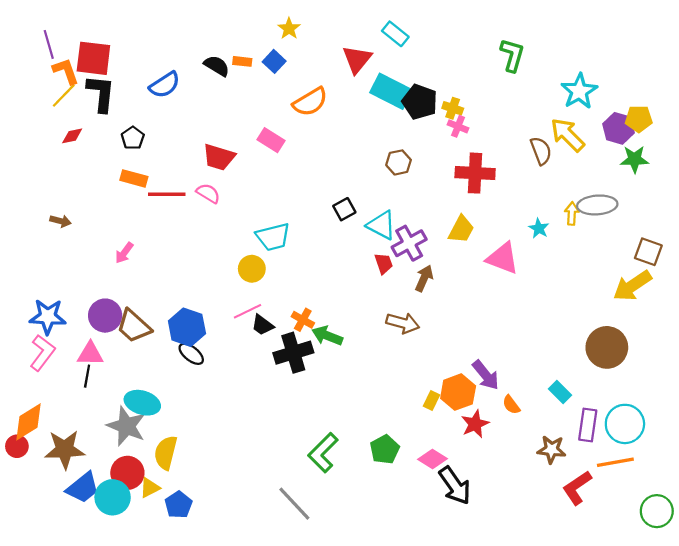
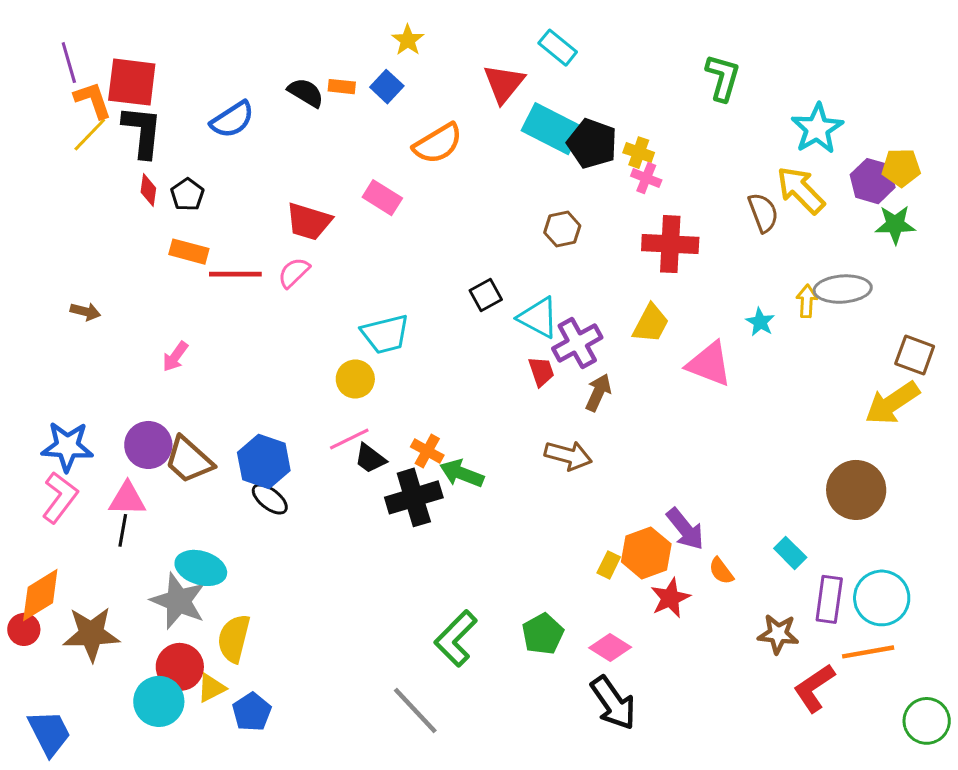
red diamond: (72, 136) -> (148, 190), moved, turned -70
pink semicircle: (208, 193) -> (294, 273), turned -75
black arrow: (455, 486) -> (613, 703), moved
blue trapezoid: (83, 488) -> (49, 733), moved, turned -78

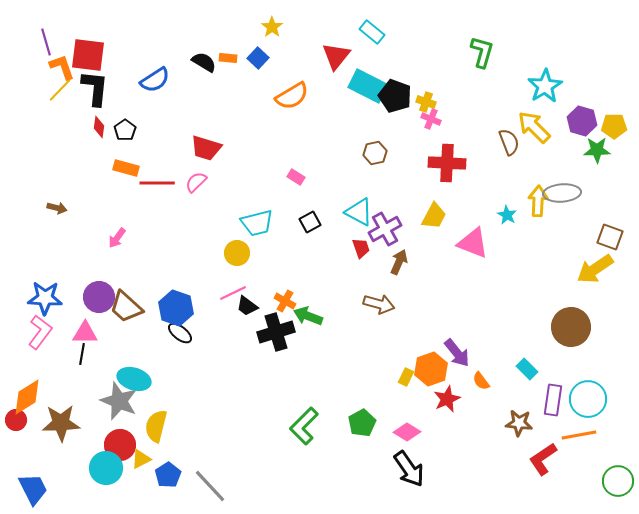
yellow pentagon: (901, 168) -> (614, 126), moved
pink rectangle: (382, 198) -> (296, 177), moved, size x0.7
black square: (486, 295) -> (310, 222), moved
yellow arrow: (807, 301) -> (538, 201), size x1.4
gray line: (415, 710) -> (210, 486), moved

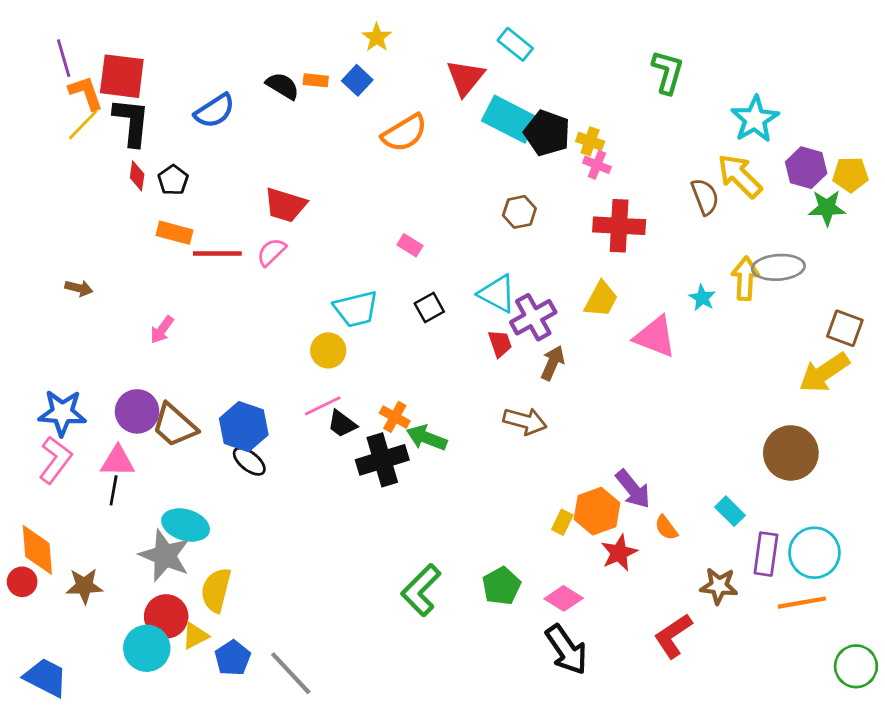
orange diamond: (27, 397) -> (37, 550), turned -63
brown star: (61, 423) -> (84, 586), size x0.7
red L-shape: (543, 459) -> (673, 636), moved
blue trapezoid: (33, 489) -> (46, 677), turned -36

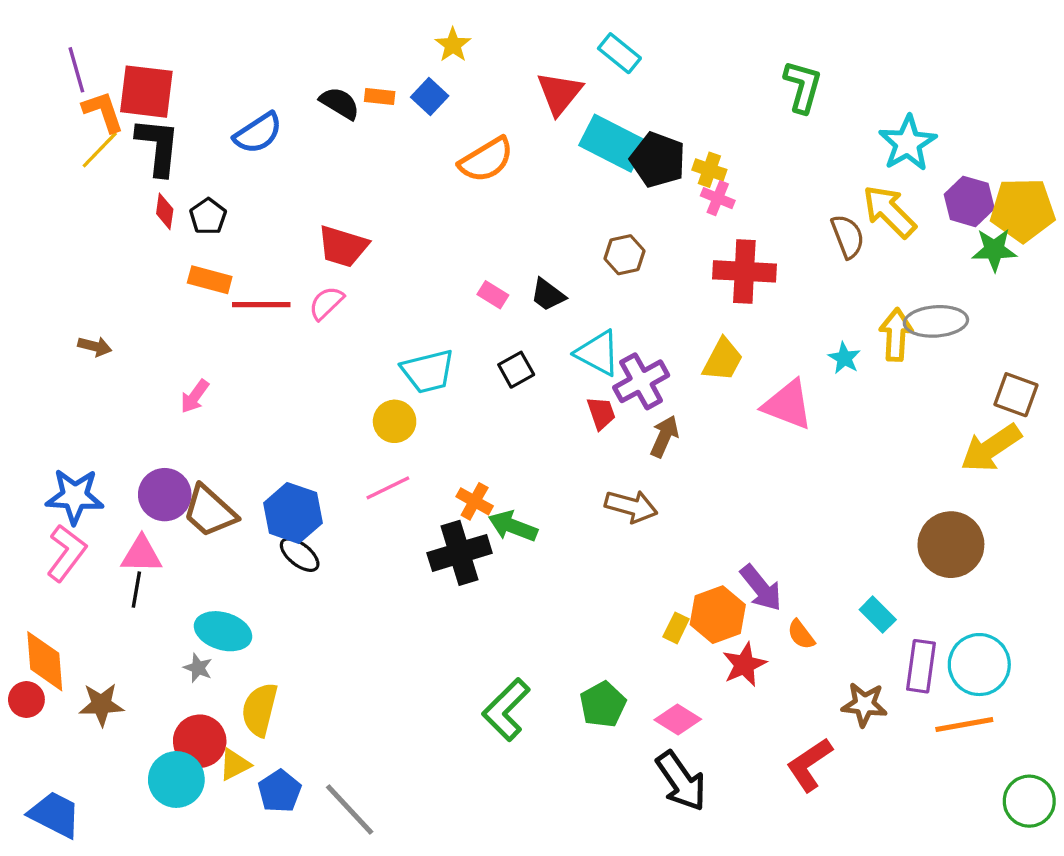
yellow pentagon: (850, 175) -> (1023, 210), size x1.5
black trapezoid: (342, 424) -> (548, 295), moved
gray star: (165, 555) -> (198, 668), size x0.5

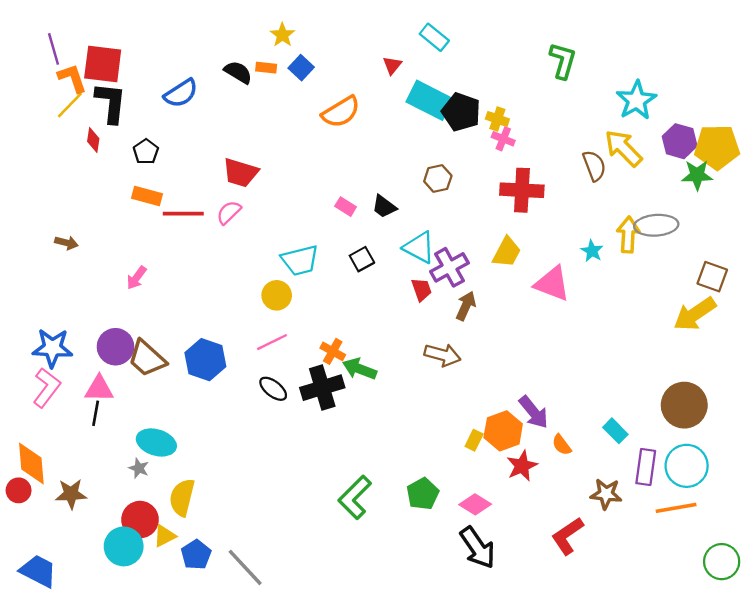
yellow star: (453, 45) -> (282, 35), moved
red triangle: (559, 93) -> (392, 65), size x0.6
red diamond: (165, 211) -> (93, 140), moved
brown circle: (951, 545) -> (684, 405), moved
black ellipse: (300, 555) -> (273, 389), moved

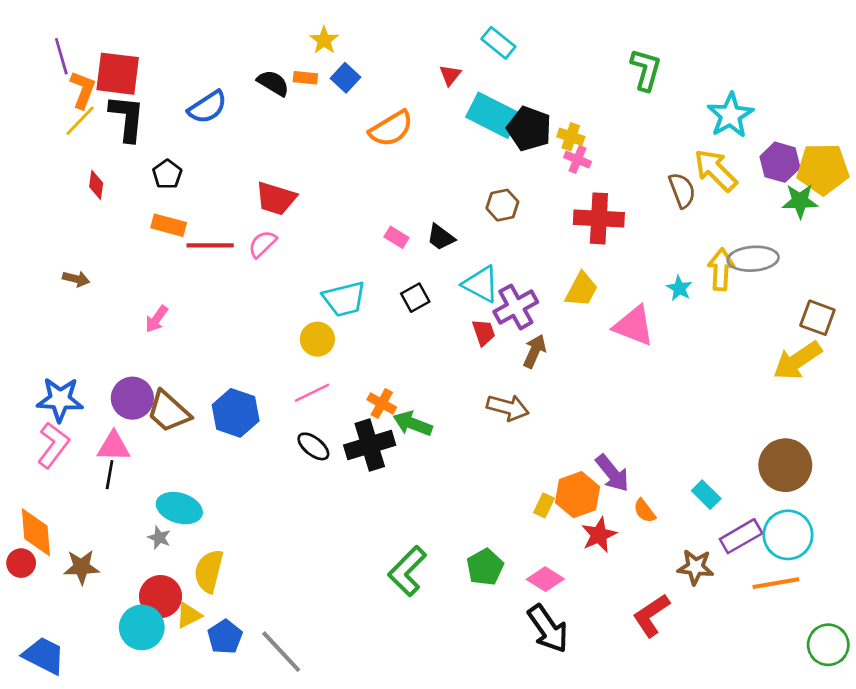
orange L-shape: (72, 78) -> (83, 90), turned 40
red diamond: (93, 140) -> (96, 185), moved
purple rectangle: (646, 467) -> (741, 536), turned 52

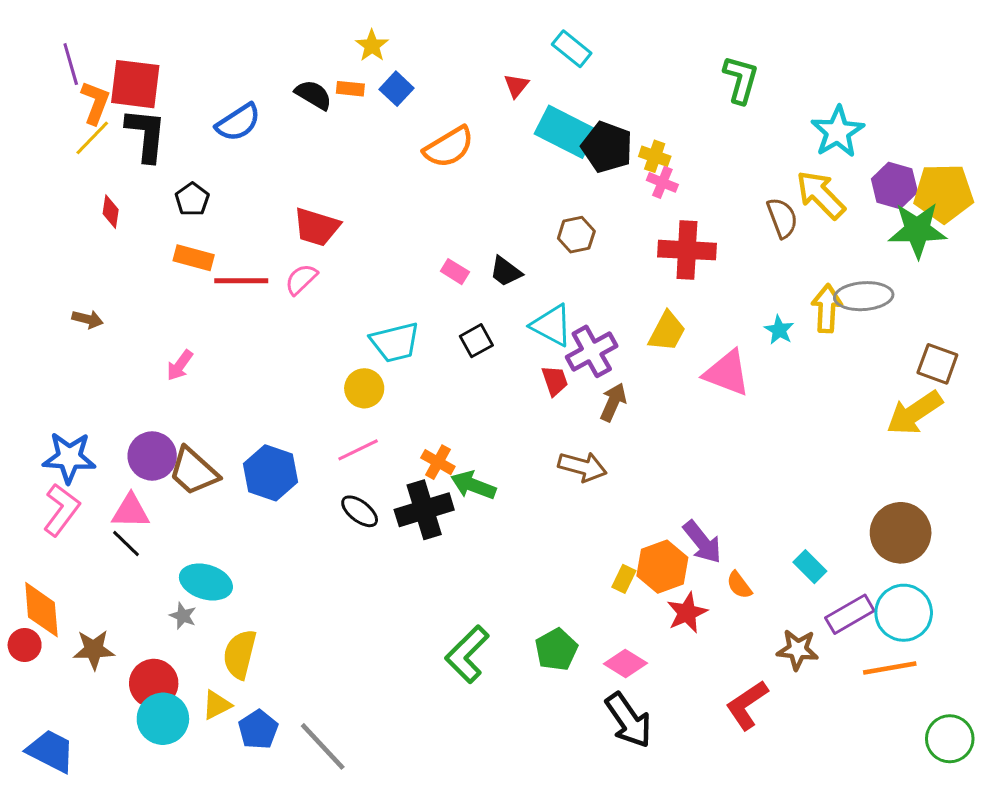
green star: (800, 201) -> (917, 230), size x1.4
black line: (110, 475) -> (126, 544), turned -56
red circle: (161, 597) -> (154, 683), moved

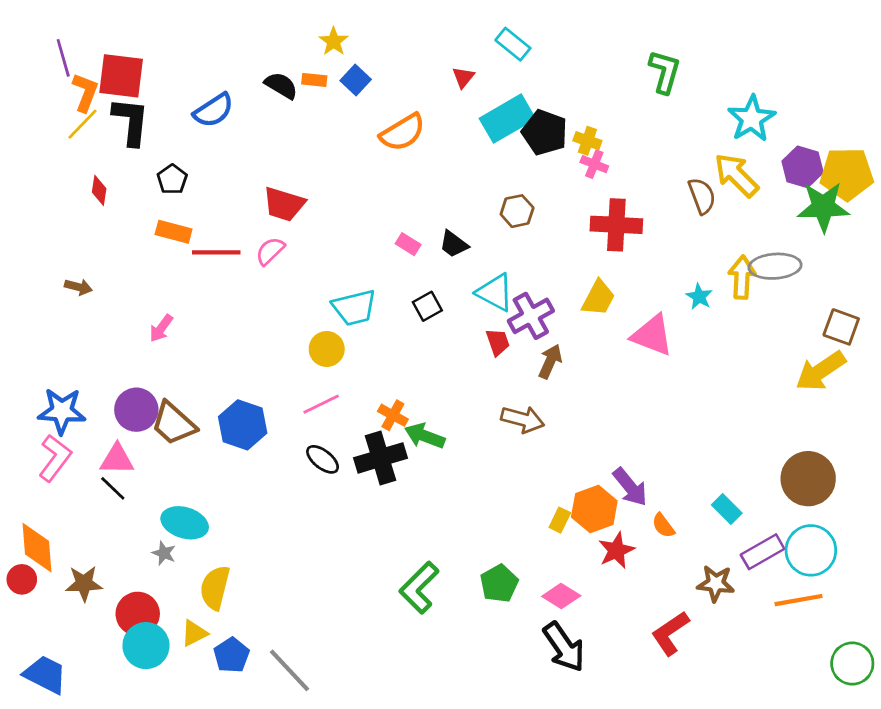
cyan rectangle: (566, 132) -> (507, 119), turned -57

